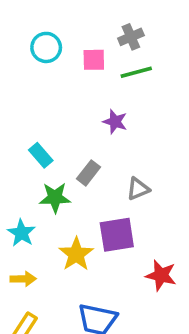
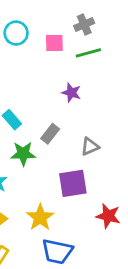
yellow star: (76, 254) -> (40, 217), moved

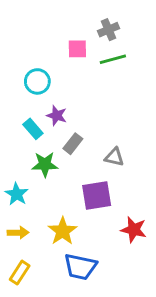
cyan circle: (16, 33) -> (37, 81), moved
purple star: (71, 93) -> (57, 116), moved
gray triangle: (90, 146) -> (114, 157), turned 36

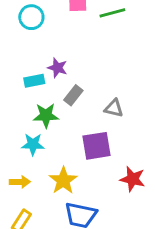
cyan circle: (37, 81) -> (31, 17), moved
cyan rectangle: (33, 129) -> (34, 81), turned -60
cyan star: (17, 194) -> (33, 144), moved, turned -30

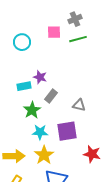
green star: (46, 115) -> (32, 110), turned -30
cyan star: (33, 144) -> (40, 132), moved
yellow arrow: (20, 182) -> (14, 156), size x1.5

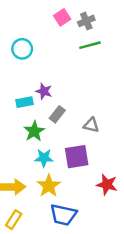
pink square: (54, 32) -> (62, 17), moved, turned -32

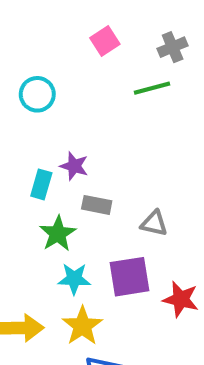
gray cross: (86, 21) -> (173, 47), moved
cyan rectangle: (25, 102) -> (41, 184), turned -63
gray rectangle: (57, 114) -> (97, 205), turned 63
red star: (107, 185) -> (181, 299), moved

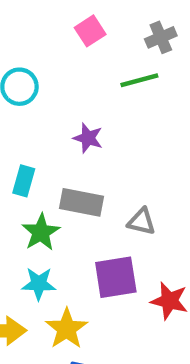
purple star: (74, 166) -> (88, 138), moved
gray rectangle: (97, 205) -> (82, 202), size x1.4
cyan star: (74, 279) -> (39, 284), moved

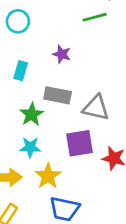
cyan rectangle: (24, 181) -> (21, 71), moved
gray triangle: (142, 222) -> (96, 108), size x1.5

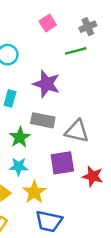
purple star: (62, 54) -> (47, 84), size x1.6

